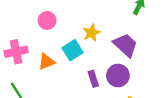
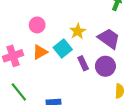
orange triangle: (46, 62) -> (40, 52), moved
purple rectangle: (93, 79) -> (83, 63), moved

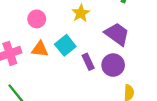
yellow star: (78, 31) -> (81, 13), moved
orange triangle: (40, 52) -> (40, 49), turned 35

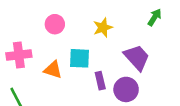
cyan square: (65, 45) -> (80, 58), turned 30
orange triangle: (40, 49) -> (53, 70), moved

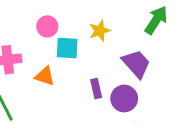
green arrow: (155, 17) -> (156, 20), size x1.5
cyan square: (80, 58) -> (67, 48), moved

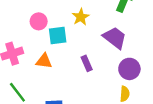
purple circle: (124, 98) -> (129, 69), moved

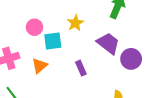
orange triangle: (44, 61) -> (40, 66), turned -49
purple circle: (129, 69) -> (131, 59), moved

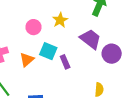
pink circle: (34, 27) -> (33, 27), moved
cyan square: (53, 41) -> (48, 51), moved, turned 30

